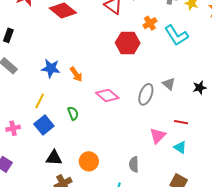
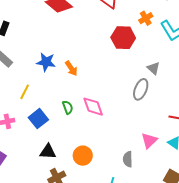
gray triangle: (169, 84) -> (153, 68), moved
pink diamond: (107, 95) -> (93, 107), moved, turned 30
yellow line: (40, 101) -> (25, 92), moved
pink triangle: (158, 136) -> (149, 141), moved

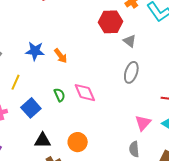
gray triangle: (153, 68) -> (130, 41), moved
gray semicircle: (128, 159) -> (134, 149), moved

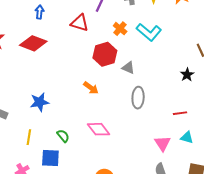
orange arrow: (61, 56) -> (91, 88), moved
green semicircle: (59, 95) -> (63, 136), moved
blue square: (31, 108) -> (50, 158), turned -30

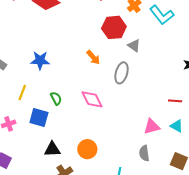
gray ellipse: (138, 98) -> (121, 73), moved
pink triangle: (162, 143) -> (152, 127), turned 36

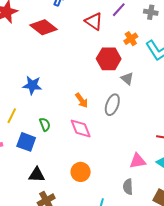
orange arrow: (93, 57) -> (82, 100), moved
orange circle: (87, 149) -> (81, 172), moved

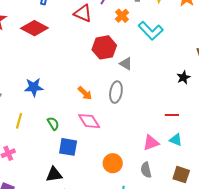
orange cross: (131, 39) -> (122, 16), moved
blue square: (26, 142) -> (68, 147), moved
orange circle: (81, 172) -> (113, 163), moved

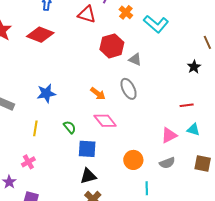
gray ellipse: (116, 92) -> (129, 89), turned -30
gray semicircle: (146, 170) -> (167, 163), turned -91
black triangle: (54, 174) -> (88, 176), moved

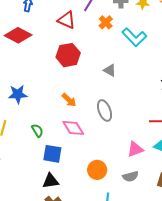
red hexagon: (112, 46) -> (68, 55), moved
gray ellipse: (129, 89) -> (105, 111), moved

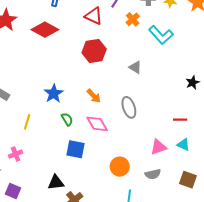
blue star: (18, 94) -> (54, 93), moved, turned -30
green semicircle: (37, 130) -> (67, 119), moved
black triangle: (51, 181) -> (56, 182), moved

